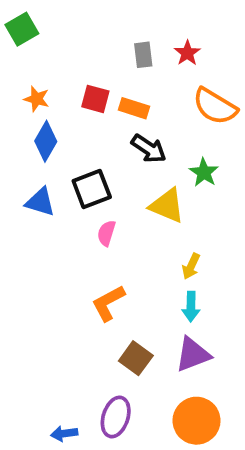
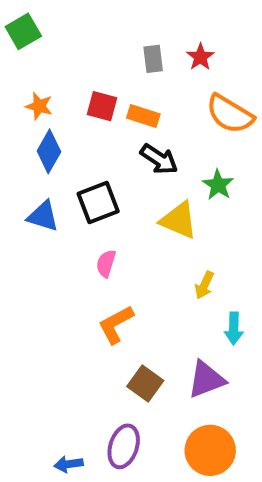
pink semicircle: (106, 233) -> (106, 263), moved
cyan arrow: (191, 307) -> (234, 328), moved

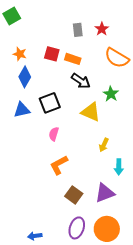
blue triangle: (43, 216) -> (22, 110), turned -30
purple ellipse: (124, 446) -> (77, 228), moved

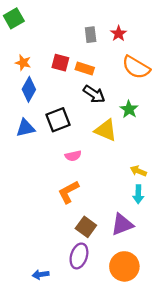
pink semicircle: (54, 134) -> (73, 156), moved, turned -120
yellow arrow: (104, 145) -> (138, 171), moved, turned 88
purple ellipse: (77, 228) -> (79, 256), moved

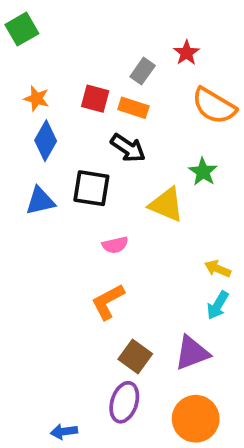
gray rectangle: (91, 35) -> (143, 71), moved, turned 42
black arrow: (94, 94) -> (128, 148), moved
black square: (58, 120) -> (91, 188), turned 30
cyan arrow: (138, 194) -> (218, 305), turned 30

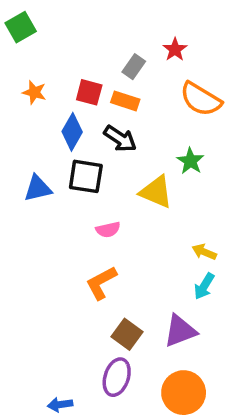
blue diamond: (46, 141) -> (72, 132), moved

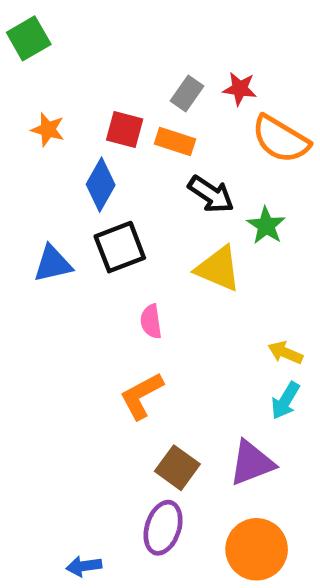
red star: (175, 49) -> (240, 89), moved, turned -30
black arrow: (120, 139) -> (211, 194), moved
black square: (86, 176) -> (120, 247), turned -30
pink semicircle: (108, 230) -> (151, 321), turned 95

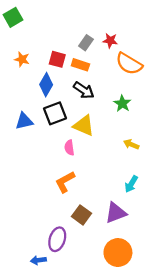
black arrow: (211, 194) -> (84, 90), moved
yellow triangle: (218, 269) -> (84, 126), moved
yellow arrow: (285, 353) -> (131, 144), moved
purple ellipse: (163, 528) -> (57, 239), moved

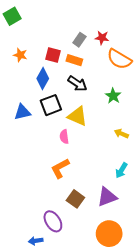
purple ellipse: (57, 239) -> (53, 221), turned -50

